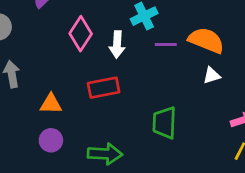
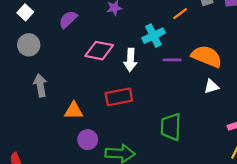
pink diamond: (81, 34) -> (99, 51), turned 68
purple circle: (51, 140) -> (88, 140), moved

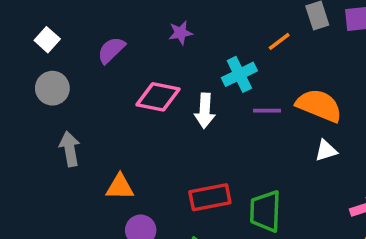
red rectangle: (119, 97) -> (210, 197), moved

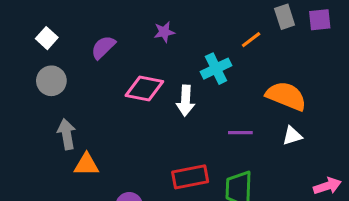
purple line: (267, 111) -> (240, 133), moved
orange triangle: (120, 187) -> (86, 165), moved

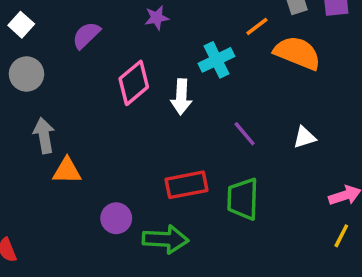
pink diamond: (144, 88) -> (134, 83), turned -51
orange semicircle: (286, 96) -> (297, 53), moved
purple line: (240, 133) -> (245, 134), turned 50

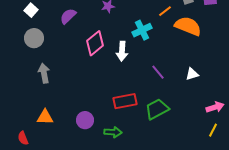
orange triangle: (67, 171) -> (45, 117), moved
green trapezoid: (243, 199) -> (157, 109), turned 60
green arrow: (165, 239) -> (113, 132), size x0.7

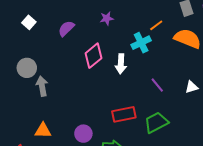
orange line: (165, 11) -> (156, 25), moved
gray circle: (34, 38) -> (27, 68), moved

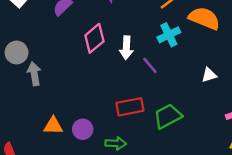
cyan cross: (141, 43) -> (169, 35), moved
purple line: (157, 85) -> (150, 65), moved
orange triangle: (43, 131) -> (53, 126), moved

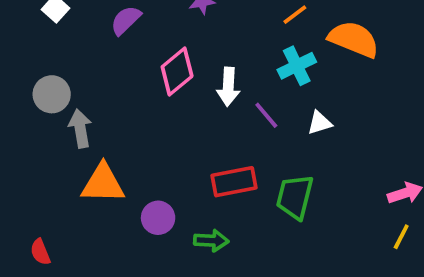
white triangle: (209, 75) -> (319, 123), moved
green trapezoid: (168, 116) -> (295, 197), turned -48
orange triangle: (53, 126) -> (103, 184), moved, size x1.4

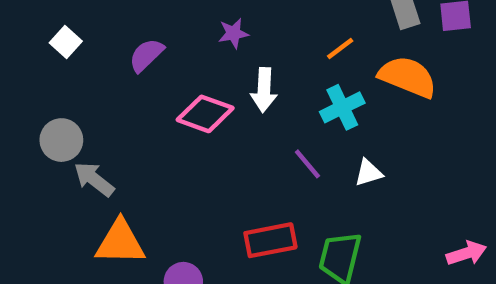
pink diamond: (177, 72) -> (205, 114), turned 60
white arrow: (228, 87) -> (264, 90), moved
gray arrow: (80, 128) -> (94, 179), turned -42

